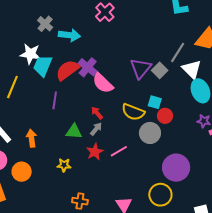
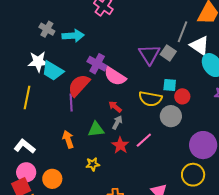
cyan trapezoid: (43, 66) -> (53, 71), turned -70
red semicircle: (67, 70) -> (79, 85), moved
orange arrow: (31, 138) -> (68, 139), moved

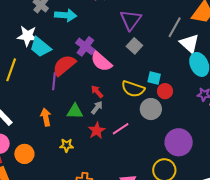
gray square: (168, 53) -> (134, 46), moved
purple triangle: (149, 54) -> (131, 20), moved

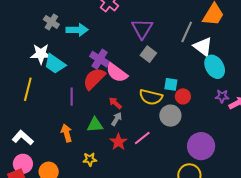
red semicircle: (64, 65) -> (94, 79), moved

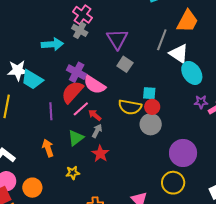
gray cross: (51, 22) -> (80, 30), moved
red circle: (183, 96) -> (152, 107), moved
green triangle: (95, 125) -> (76, 138), turned -30
pink line: (142, 138) -> (81, 109), moved

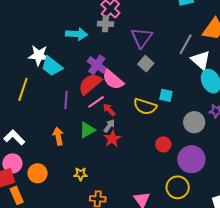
gray cross: (80, 30) -> (105, 24), turned -35
red circle: (152, 107) -> (163, 144), moved
gray circle: (151, 124) -> (194, 122), moved
red star: (100, 154) -> (112, 139), moved
yellow star: (73, 173) -> (81, 174), moved

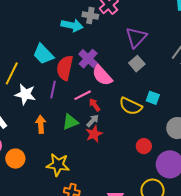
gray cross: (105, 24) -> (90, 16), moved
white star: (39, 55) -> (25, 94), moved
red semicircle: (90, 84) -> (65, 68), moved, turned -45
yellow star: (81, 174) -> (58, 165), size x1.6

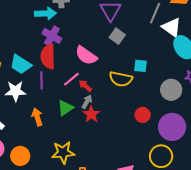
cyan trapezoid: (43, 54) -> (21, 64), moved
purple cross: (88, 59) -> (52, 36), moved

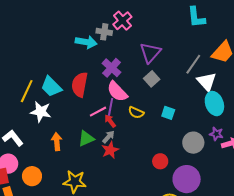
purple cross: (52, 36) -> (112, 68), moved
yellow semicircle: (121, 79) -> (136, 113), moved, size x0.7
purple line: (41, 80) -> (111, 107), moved

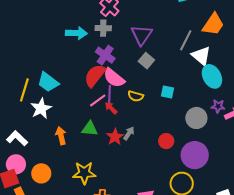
gray cross: (104, 32) -> (103, 28), moved
red semicircle: (80, 85) -> (95, 76), moved, turned 35
white star: (41, 112) -> (41, 108), turned -30
gray arrow: (108, 137) -> (129, 133), moved
green triangle: (86, 139) -> (90, 129), turned 36

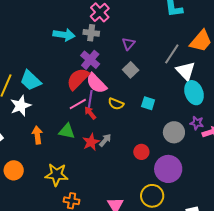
purple triangle: (141, 35) -> (128, 44), size x0.6

